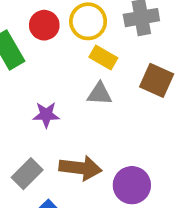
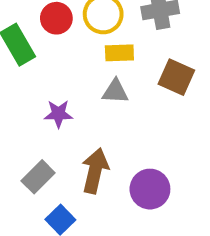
yellow rectangle: (103, 58) -> (119, 53), turned -32
brown arrow: (80, 168) -> (95, 171), turned -84

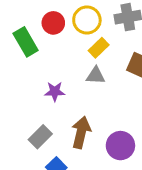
yellow rectangle: (119, 53) -> (99, 48), turned -42

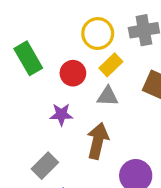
red circle: (53, 23) -> (73, 73), moved
brown arrow: (81, 132) -> (98, 141), moved

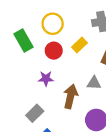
yellow circle: (98, 34) -> (53, 24), moved
gray triangle: (108, 96) -> (94, 83), moved

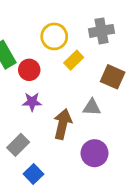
yellow circle: (53, 24) -> (54, 36), moved
red circle: (54, 51) -> (29, 70), moved

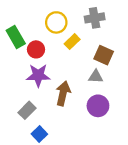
purple star: (32, 102) -> (38, 75), size x1.5
gray triangle: (92, 107) -> (96, 77), moved
purple circle: (95, 153) -> (98, 106), moved

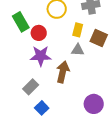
yellow rectangle: (72, 42) -> (78, 30), moved, turned -32
gray triangle: (96, 77) -> (78, 50), moved
purple circle: (98, 106) -> (94, 104), moved

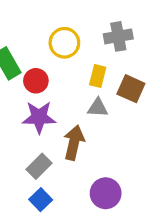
gray rectangle: (31, 87) -> (39, 166), moved
purple circle: (94, 104) -> (106, 193), moved

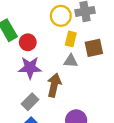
yellow circle: (64, 43) -> (61, 16), moved
brown square: (131, 89) -> (94, 48), turned -36

